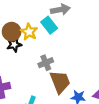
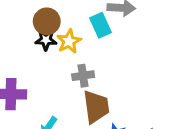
yellow star: (29, 32) -> (69, 41), moved

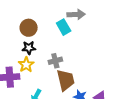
black star: (46, 40) -> (29, 48), moved
yellow star: (69, 41) -> (26, 65), moved

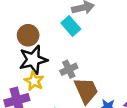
black star: (29, 48) -> (33, 60), size x1.6

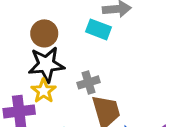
cyan rectangle: (71, 26) -> (99, 29), turned -36

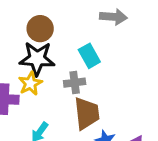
cyan rectangle: (99, 29) -> (89, 56), moved, turned 30

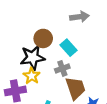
brown circle: (40, 29) -> (43, 38), moved

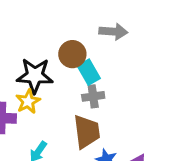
brown circle: (43, 38) -> (72, 54), moved
gray cross: (62, 68) -> (93, 96), moved

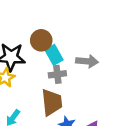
gray arrow: (113, 32) -> (87, 61), moved

